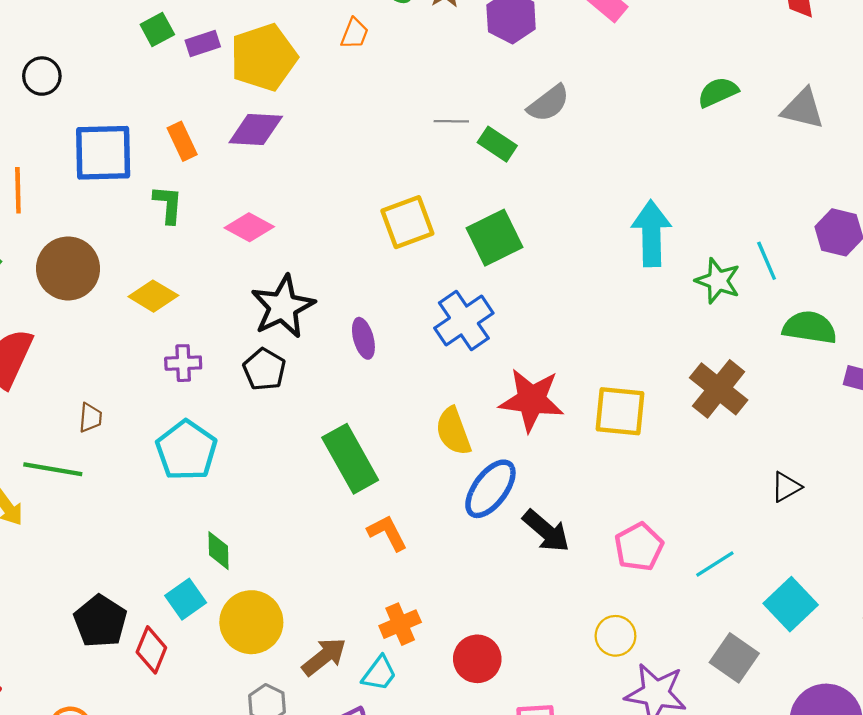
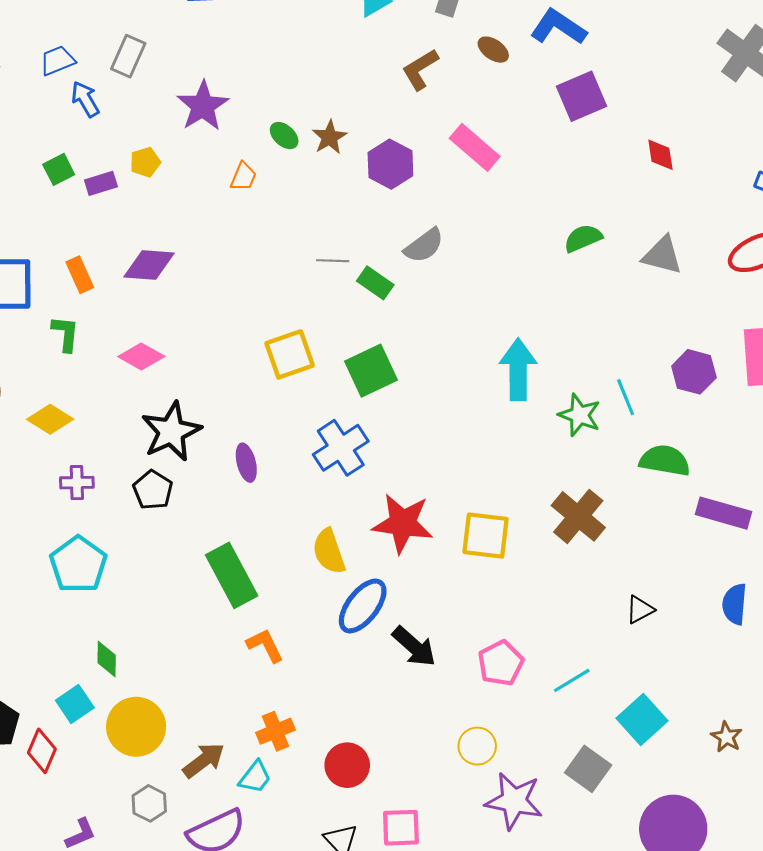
yellow pentagon: (264, 57) -> (145, 162), moved, size x0.5

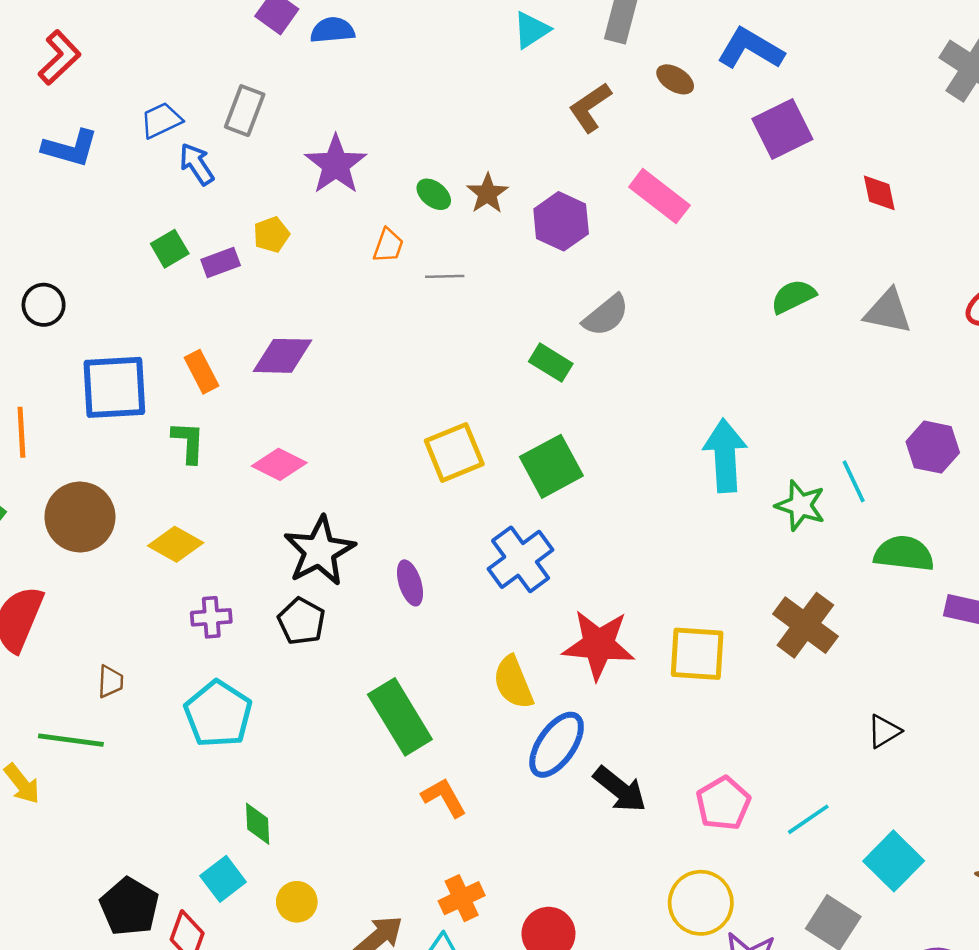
gray line: (333, 261) -> (445, 276), moved
yellow circle: (136, 727) -> (297, 902), size x0.6
yellow circle: (477, 746) -> (701, 903), size x1.4

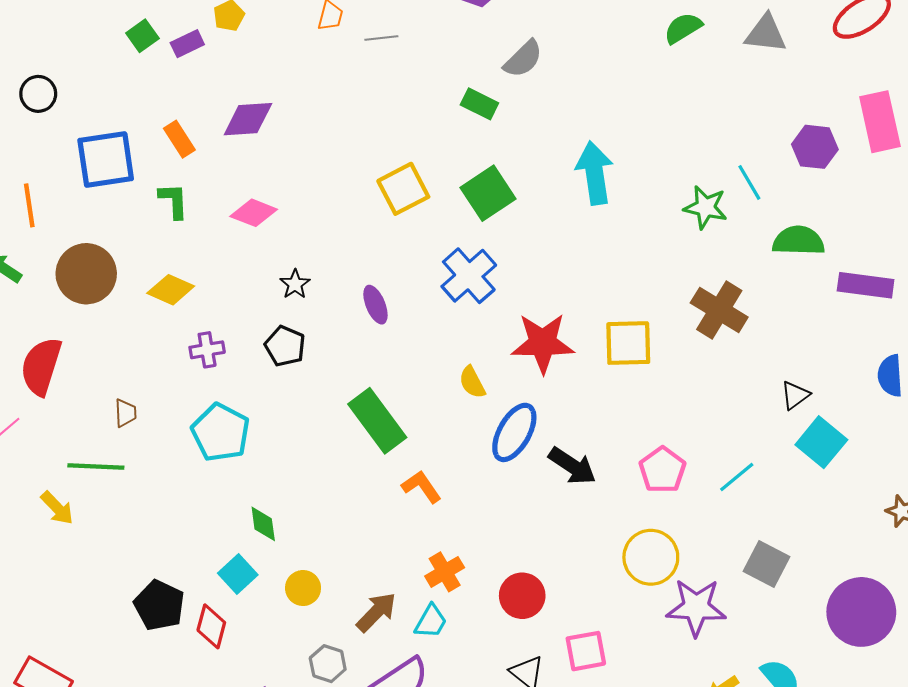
cyan arrow: (725, 456) -> (595, 173), moved
black star: (319, 551) -> (295, 284), size x0.5
yellow semicircle: (513, 682) -> (472, 382), size x0.7
cyan square: (894, 861) -> (821, 442), moved

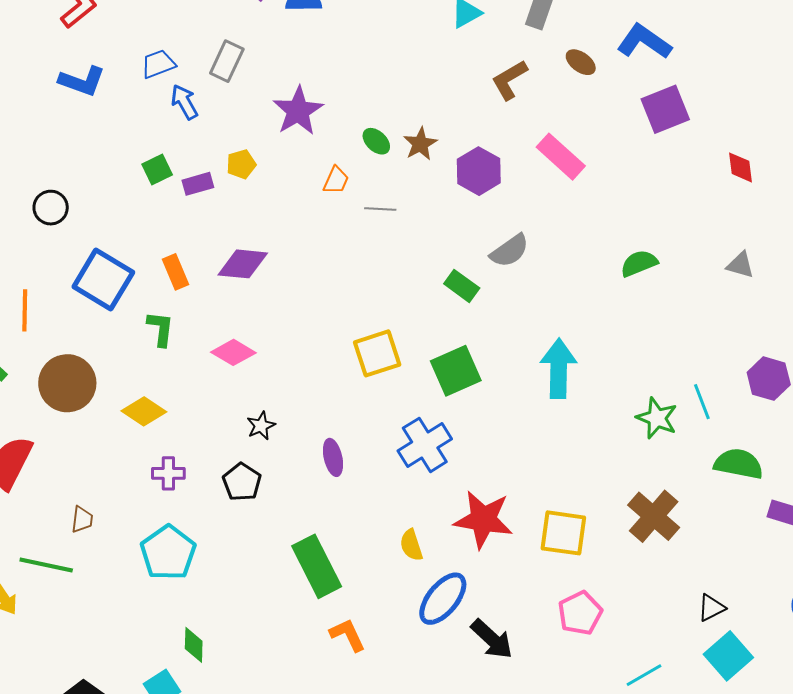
green semicircle: (683, 28) -> (639, 263), moved
gray triangle: (766, 34) -> (740, 265), size x0.7
blue square: (106, 159) -> (103, 279), turned 30
pink pentagon: (662, 470) -> (580, 613), moved

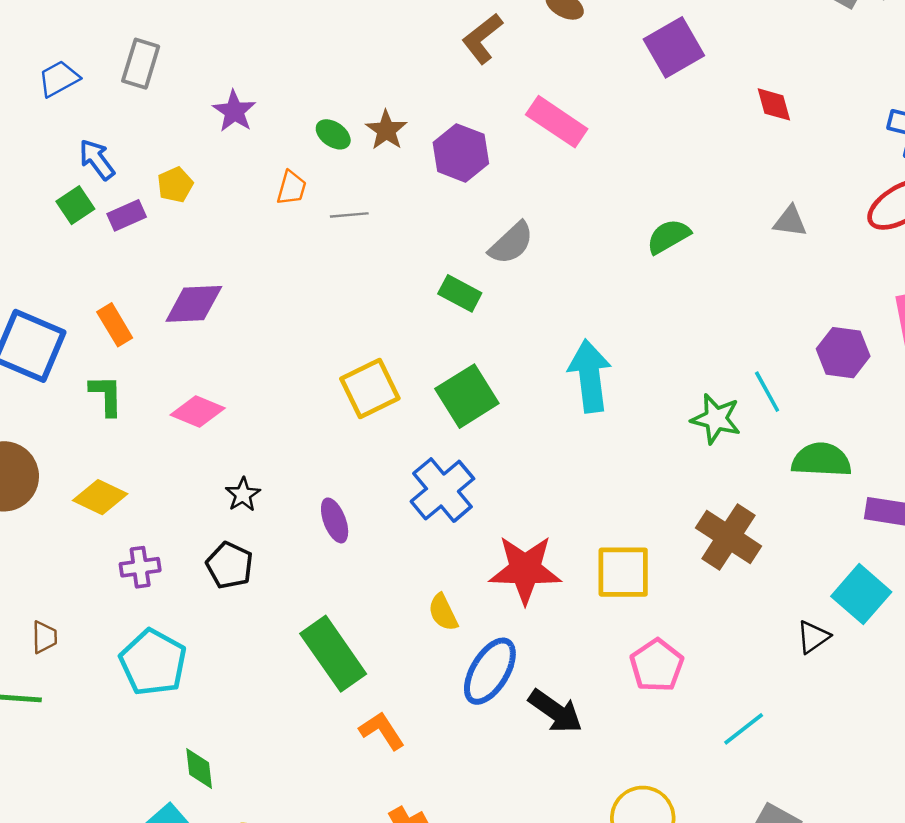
blue arrow: (184, 102) -> (97, 160), moved
purple star: (298, 111) -> (234, 111), size x0.7
cyan square: (728, 656) -> (861, 594), moved

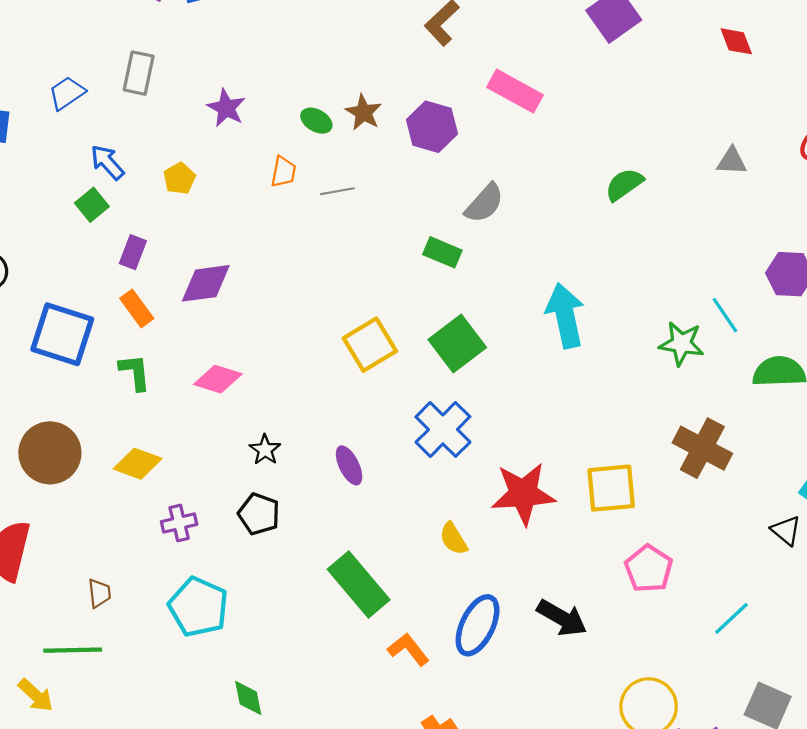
red diamond: (774, 104) -> (736, 41), moved
purple rectangle: (127, 215) -> (133, 252), moved, turned -40
black triangle: (813, 637) -> (786, 531), turned -40
blue ellipse: (490, 671) -> (478, 625), moved

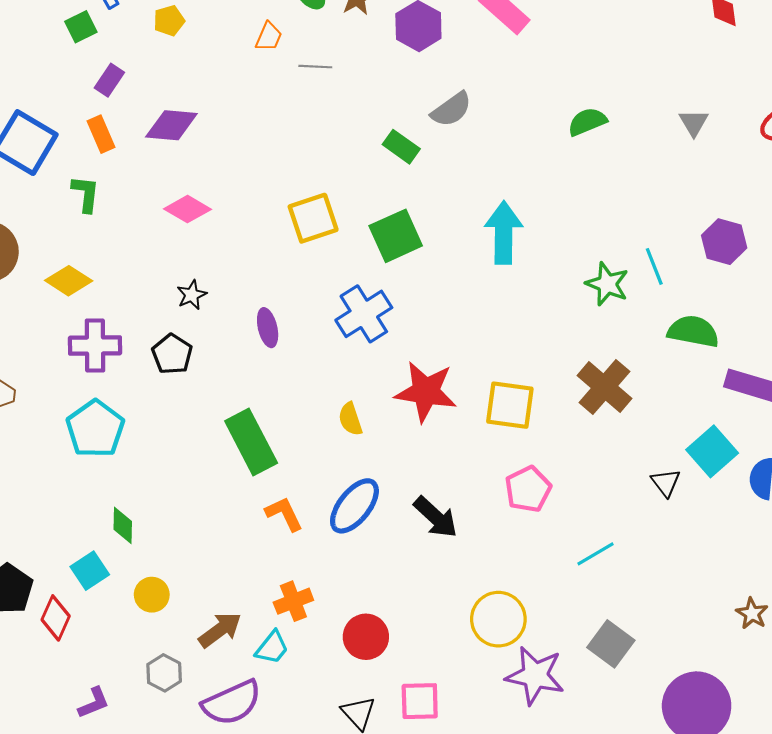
gray triangle: (732, 161) -> (694, 123), turned 44
pink diamond: (218, 379) -> (187, 209), moved
purple cross: (179, 523) -> (95, 345), size x1.5

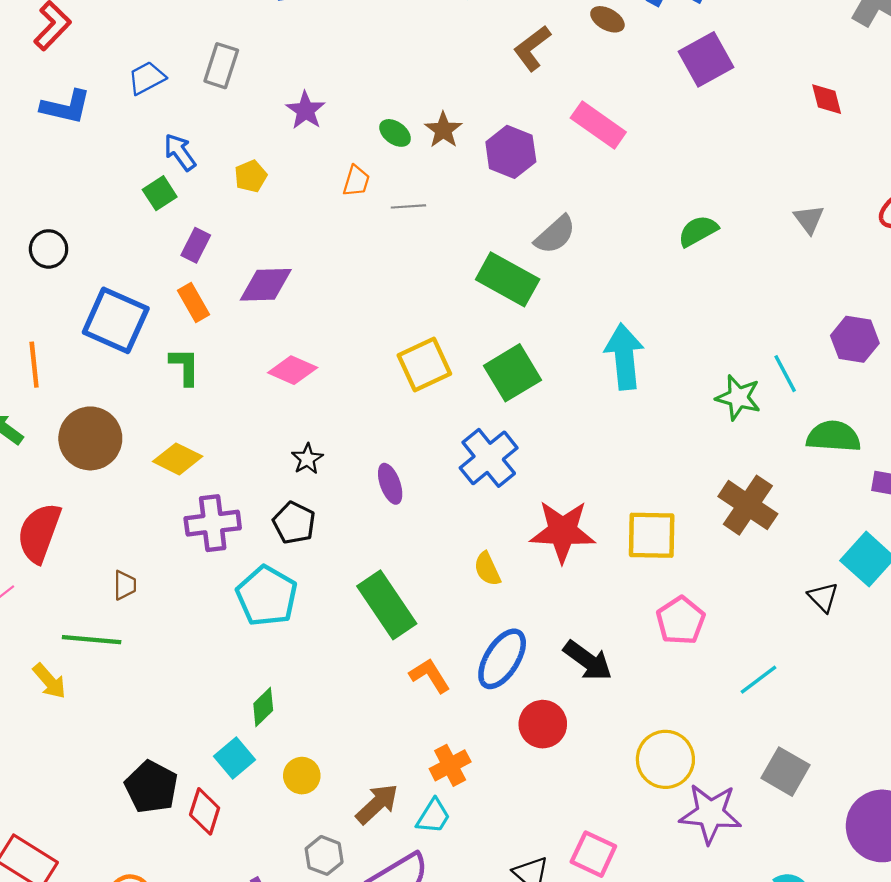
green rectangle: (401, 147) -> (508, 279), size x1.6
cyan pentagon: (95, 429) -> (267, 596), moved
green diamond: (123, 525) -> (263, 707), turned 51
red circle: (366, 637) -> (543, 724), moved
pink square: (420, 701) -> (593, 854), turned 33

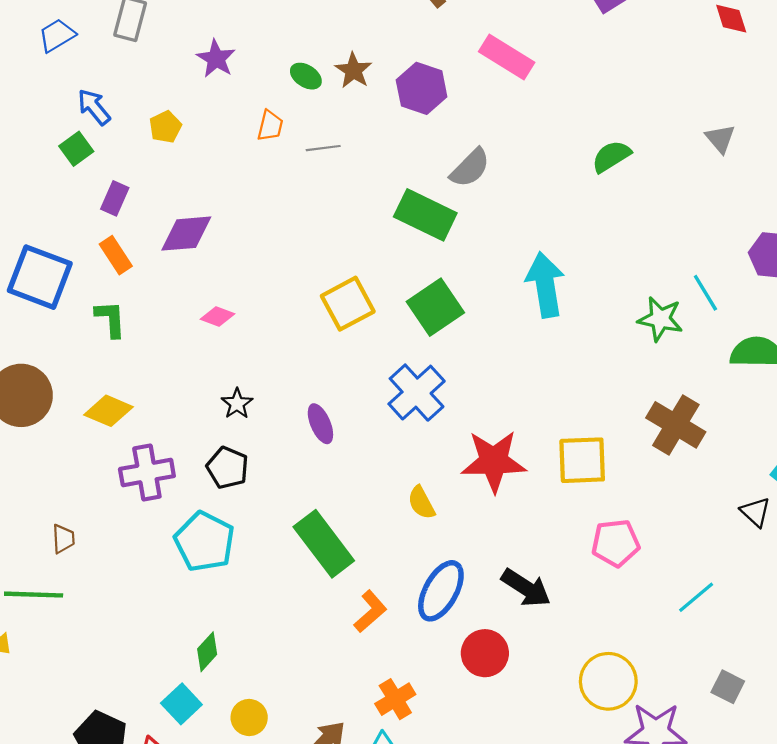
pink diamond: (293, 370) -> (217, 316), size x0.7
pink pentagon: (681, 621) -> (616, 543), turned 30
orange L-shape: (430, 676) -> (370, 611), turned 84
gray square: (785, 772) -> (728, 687), size x0.7

